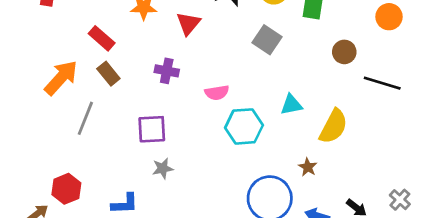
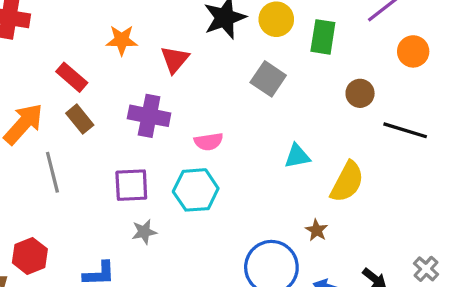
purple cross: (167, 71) -> (149, 116), size x1.4
gray line: (85, 118) -> (52, 172), turned -36
cyan hexagon: (244, 126) -> (196, 190), moved

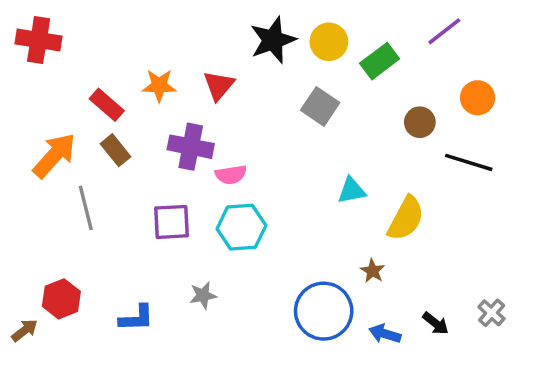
green rectangle: (323, 37) -> (380, 61), turned 44
orange star: (122, 40) -> (159, 85), moved
orange circle: (413, 51) -> (478, 98), moved
pink semicircle: (209, 142) -> (231, 175), moved
gray star: (144, 232) -> (203, 295), moved

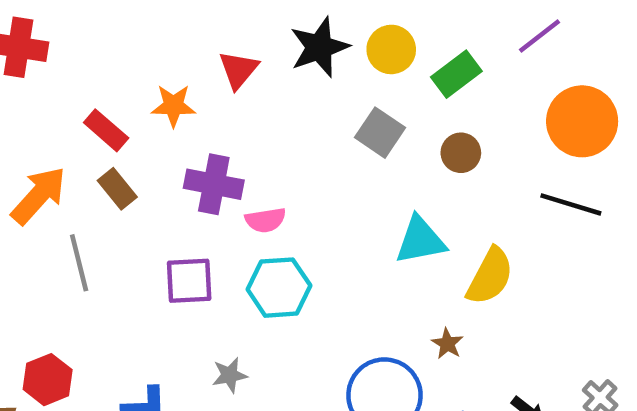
red triangle: (219, 85) -> (239, 70), moved
orange circle: (478, 98) -> (582, 121), size x1.6
brown circle: (420, 122) -> (461, 153), moved
cyan triangle: (352, 190) -> (420, 240), size x1.4

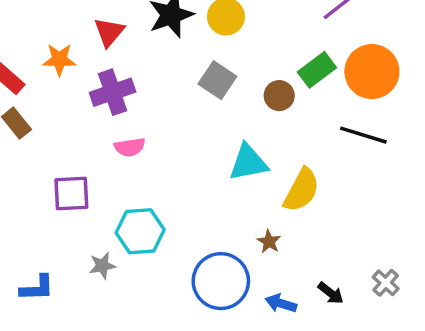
green rectangle: (456, 74) -> (317, 70), moved
purple cross: (214, 184) -> (113, 92), moved, turned -30
cyan hexagon: (279, 288) -> (140, 231), moved

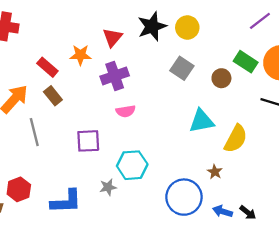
green rectangle: (317, 70) -> (246, 62), turned 70
blue L-shape: (37, 288) -> (66, 201), size x1.4
black arrow: (331, 293) -> (248, 213), moved

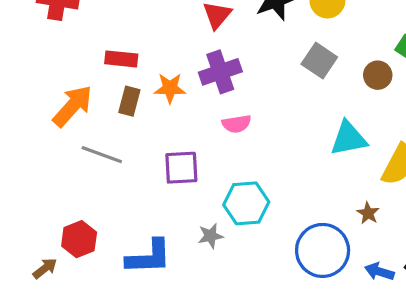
orange star: (80, 55) -> (170, 88), moved
red rectangle: (47, 67) -> (121, 59), turned -35
brown rectangle: (53, 96) -> (129, 101), turned 54
gray line: (34, 132) -> (102, 155), turned -56

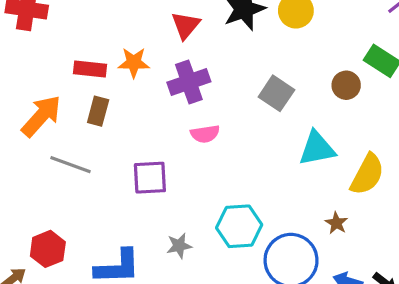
gray square: (319, 61) -> (276, 93), moved
orange star: (170, 88) -> (134, 63), moved
cyan hexagon: (246, 203) -> (239, 226), moved

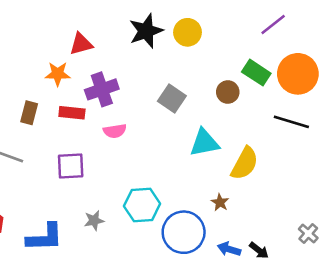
red triangle: (186, 25) -> (81, 44), moved, turned 35
red rectangle: (90, 69) -> (72, 113), moved

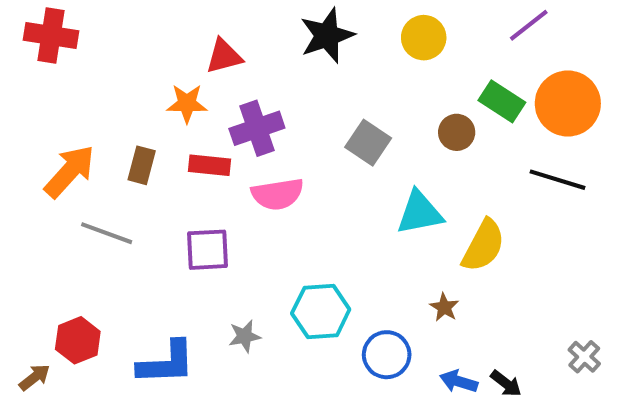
yellow circle: (188, 32) -> (424, 38), moved
pink semicircle: (115, 131) -> (278, 194), size x1.4
blue circle: (184, 232) -> (387, 355), size x0.7

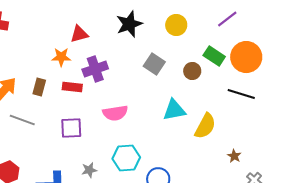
gray square: (368, 143) -> (154, 64), moved
pink semicircle: (278, 194) -> (115, 113), moved
brown star: (444, 307) -> (234, 156), moved

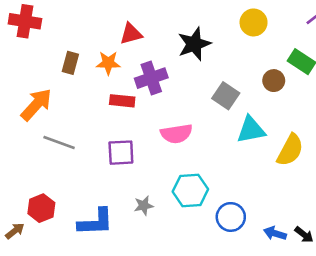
black star: (129, 24) -> (194, 44), moved
gray square: (154, 64) -> (226, 96), moved
brown rectangle: (39, 87) -> (70, 63), moved

